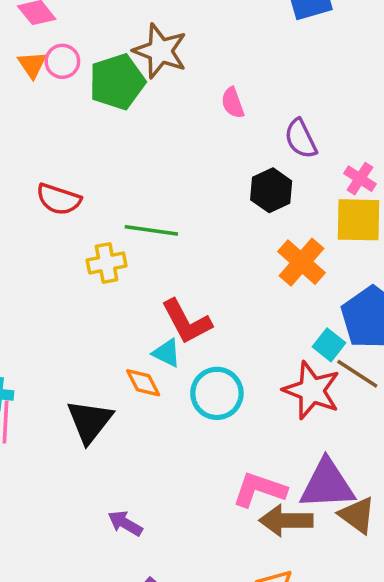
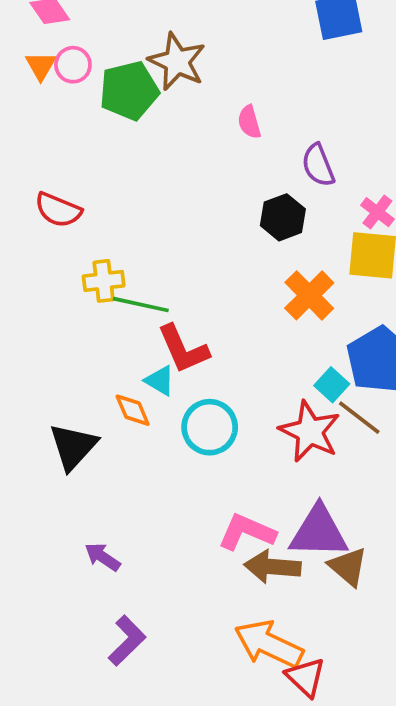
green line: (151, 230) -> (141, 305), moved

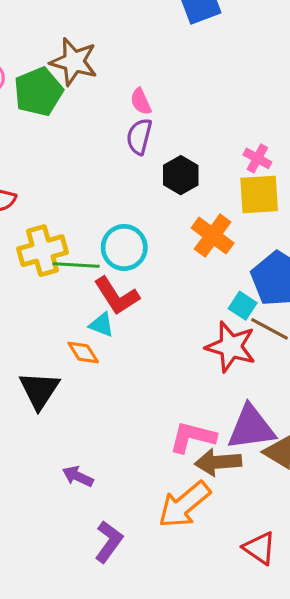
purple semicircle: (318, 165) -> (139, 136), moved, turned 45
yellow cross: (104, 281) -> (43, 251), size x1.4
cyan circle: (210, 427) -> (124, 247), moved
orange arrow: (269, 644) -> (184, 505), moved, turned -56

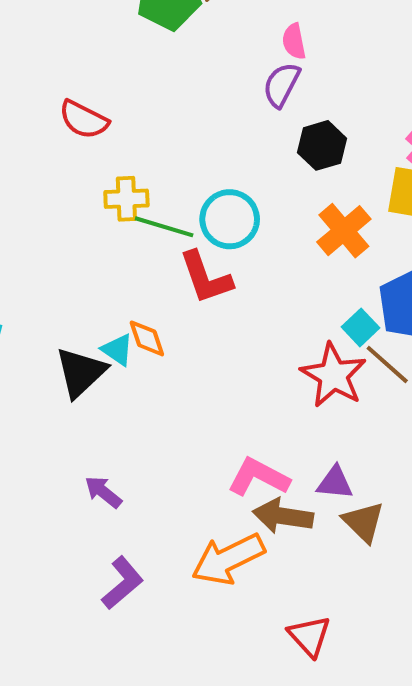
yellow cross: (43, 251) -> (126, 199), size x0.7
cyan triangle: (102, 325) -> (117, 350), moved
purple triangle: (251, 428) -> (335, 483), size x0.6

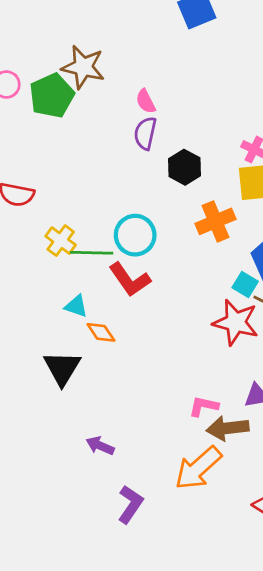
yellow cross: (126, 199) -> (61, 241), turned -36
orange cross: (344, 231) -> (215, 221), turned 33
cyan triangle: (117, 350) -> (76, 306), moved
pink L-shape: (259, 477) -> (204, 406), size x0.7

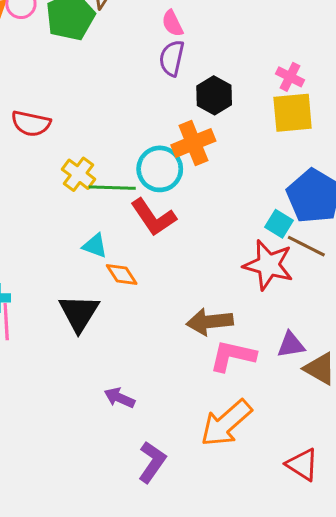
orange cross: (215, 221) -> (193, 143), moved
pink L-shape: (204, 406) -> (233, 356), size x1.4
brown arrow: (228, 428) -> (210, 322), moved

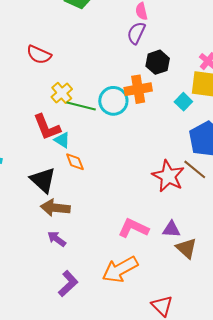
red L-shape: (153, 217) -> (47, 127), moved
cyan square: (279, 224) -> (183, 102), moved
black triangle: (79, 313) -> (43, 180), turned -32
brown arrow: (210, 322) -> (55, 208), moved

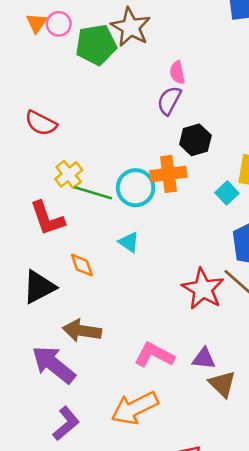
cyan triangle: (62, 140) -> (129, 242), moved
black triangle: (43, 180) -> (39, 287), turned 48
brown arrow: (55, 208) -> (82, 331), moved
purple arrow: (57, 239) -> (54, 365), size x1.8

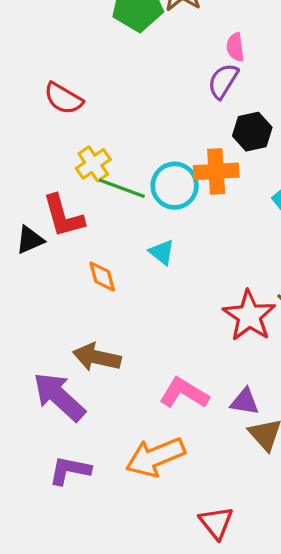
black triangle: (39, 287) -> (30, 240), moved, size x0.7
purple L-shape: (66, 424) -> (70, 470), turned -132

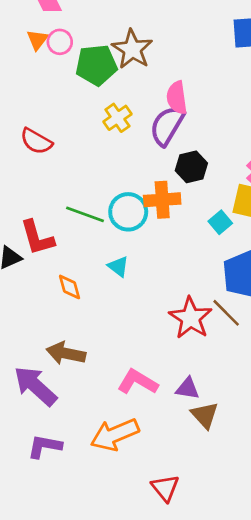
pink semicircle: (235, 47) -> (177, 98), size x1.4
purple semicircle: (223, 81) -> (167, 126), size x1.4
yellow cross: (93, 164) -> (117, 118), moved

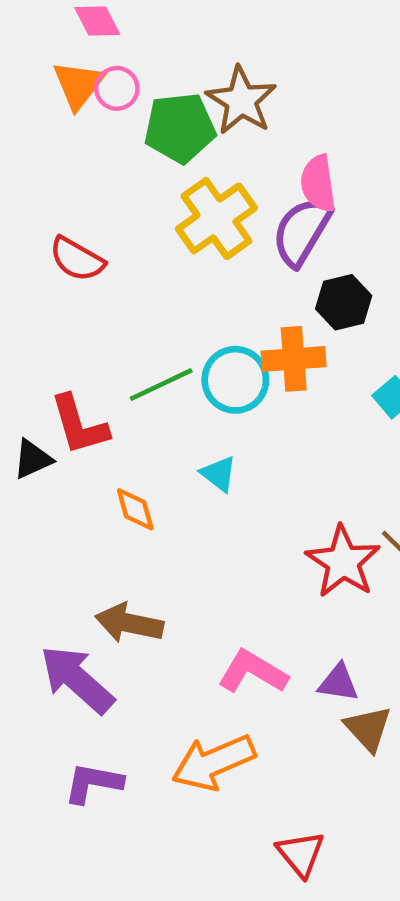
orange triangle: (37, 40) -> (78, 85), size x1.4
yellow cross: (117, 118) -> (216, 218), size x1.6
green line: (85, 214) -> (161, 385), turned -45

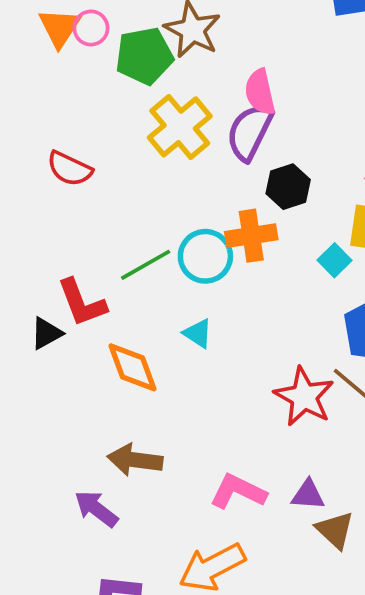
orange diamond: (135, 509) -> (133, 367), size x1.5
purple arrow: (77, 679) -> (96, 509), size x0.7

